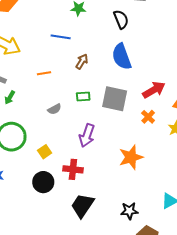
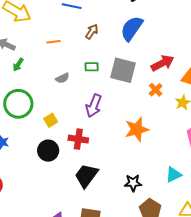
blue semicircle: (122, 57) -> (132, 28), turned 52

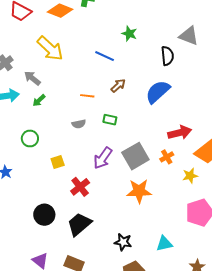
orange line: (53, 42) -> (87, 96), moved
gray square: (123, 70) -> (135, 156), moved, turned 32
green circle: (18, 104) -> (30, 138), size x0.6
red cross: (78, 139) -> (80, 187), turned 30
black circle: (48, 151) -> (44, 215), moved

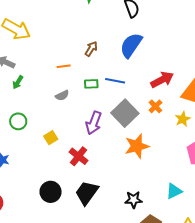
blue line: (105, 56) -> (115, 81), moved

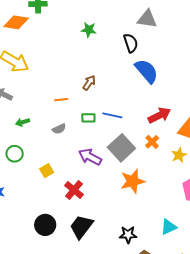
blue semicircle: (131, 45) -> (146, 71), moved, turned 104
green arrow: (18, 82) -> (23, 122), moved, turned 40
purple arrow: (94, 123) -> (90, 157), turned 95

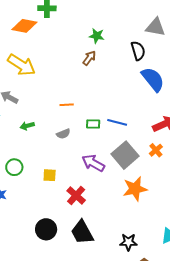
brown arrow: (89, 83) -> (89, 58), moved
green circle: (15, 154) -> (14, 167), moved
yellow square: (47, 171) -> (50, 175), turned 32
black trapezoid: (81, 227) -> (82, 232), turned -68

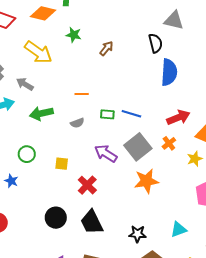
green star: (97, 36) -> (74, 35), moved
blue semicircle: (153, 79) -> (169, 72), turned 40
green arrow: (27, 126) -> (41, 113), size x1.6

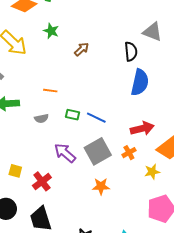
yellow square: (62, 164) -> (15, 171), moved
orange star: (146, 181) -> (101, 186), size x0.7

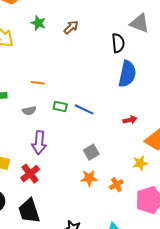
brown arrow: (82, 49) -> (71, 27), moved
red arrow: (142, 128) -> (130, 120), size x0.6
gray square: (98, 151) -> (91, 152), moved, size x0.6
purple arrow: (65, 153) -> (39, 143), moved, turned -125
orange cross: (129, 153) -> (116, 185), moved

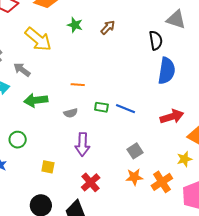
red arrow: (130, 120) -> (172, 117), size x1.6
red cross: (30, 174) -> (91, 182), moved
orange cross: (116, 185) -> (162, 182), size x1.5

